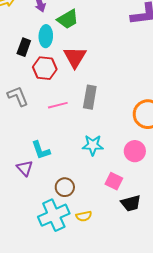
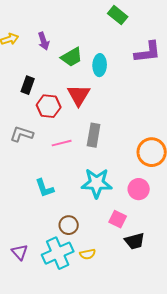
cyan ellipse: (46, 36) -> (100, 65), moved
gray L-shape: (18, 96) -> (22, 134), turned -50
cyan star: (93, 145) -> (97, 183), size x1.4
purple triangle: (25, 168) -> (20, 252), moved

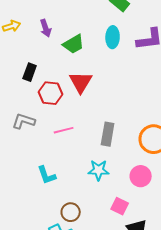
cyan ellipse: (100, 65) -> (113, 37), moved
gray rectangle: (94, 135) -> (108, 134), moved
cyan star: (97, 183) -> (99, 170), size x0.7

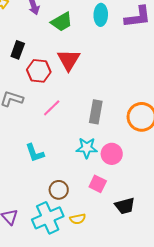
pink line: (64, 130) -> (52, 108), turned -30
pink circle: (141, 176) -> (112, 154), moved
pink square: (120, 206) -> (98, 184), moved

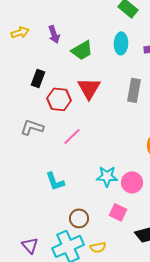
gray rectangle: (96, 112) -> (134, 90), moved

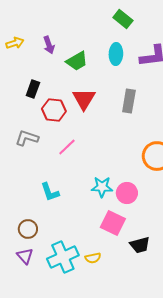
pink square: (118, 212) -> (113, 223), size x1.4
brown circle: (79, 218) -> (28, 229), moved

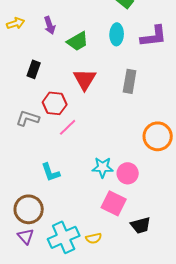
red hexagon: (54, 110) -> (55, 103), moved
brown circle: (28, 229) -> (29, 209), size x1.5

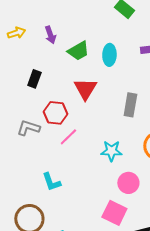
cyan ellipse: (117, 34) -> (109, 55), moved
gray rectangle: (130, 81) -> (130, 105), moved
cyan star: (103, 167) -> (111, 151), moved

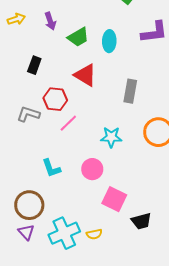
red triangle: (85, 89) -> (85, 75), turned -30
pink circle: (128, 183) -> (92, 169), moved

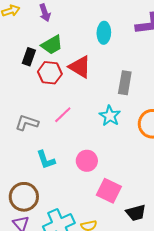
green trapezoid: (78, 37) -> (52, 45), moved
red hexagon: (55, 99) -> (50, 73), moved
gray L-shape: (28, 114) -> (27, 123), moved
cyan star: (111, 137) -> (110, 116), moved, turned 30

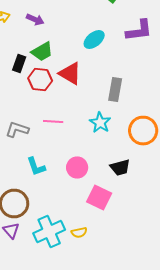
purple arrow: (45, 13) -> (35, 20), turned -48
cyan ellipse: (104, 33) -> (94, 40), turned 50
pink line: (63, 115) -> (53, 122), turned 48
black trapezoid: (136, 213) -> (120, 168), moved

